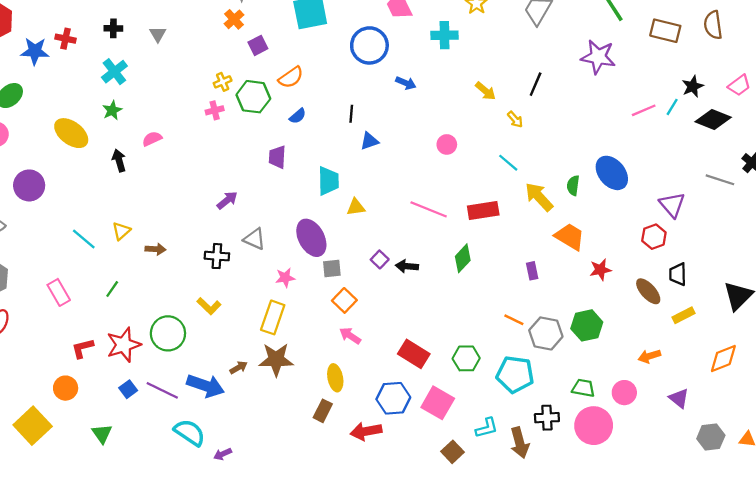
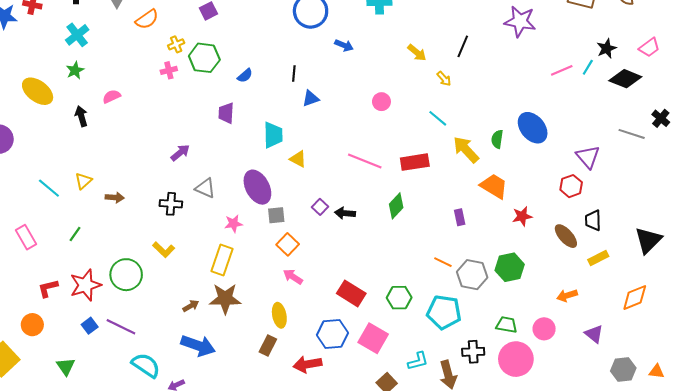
orange semicircle: (291, 77) -> (147, 19), moved
yellow triangle: (356, 207) -> (298, 159), turned 36
blue arrow: (206, 386) -> (198, 346), moved

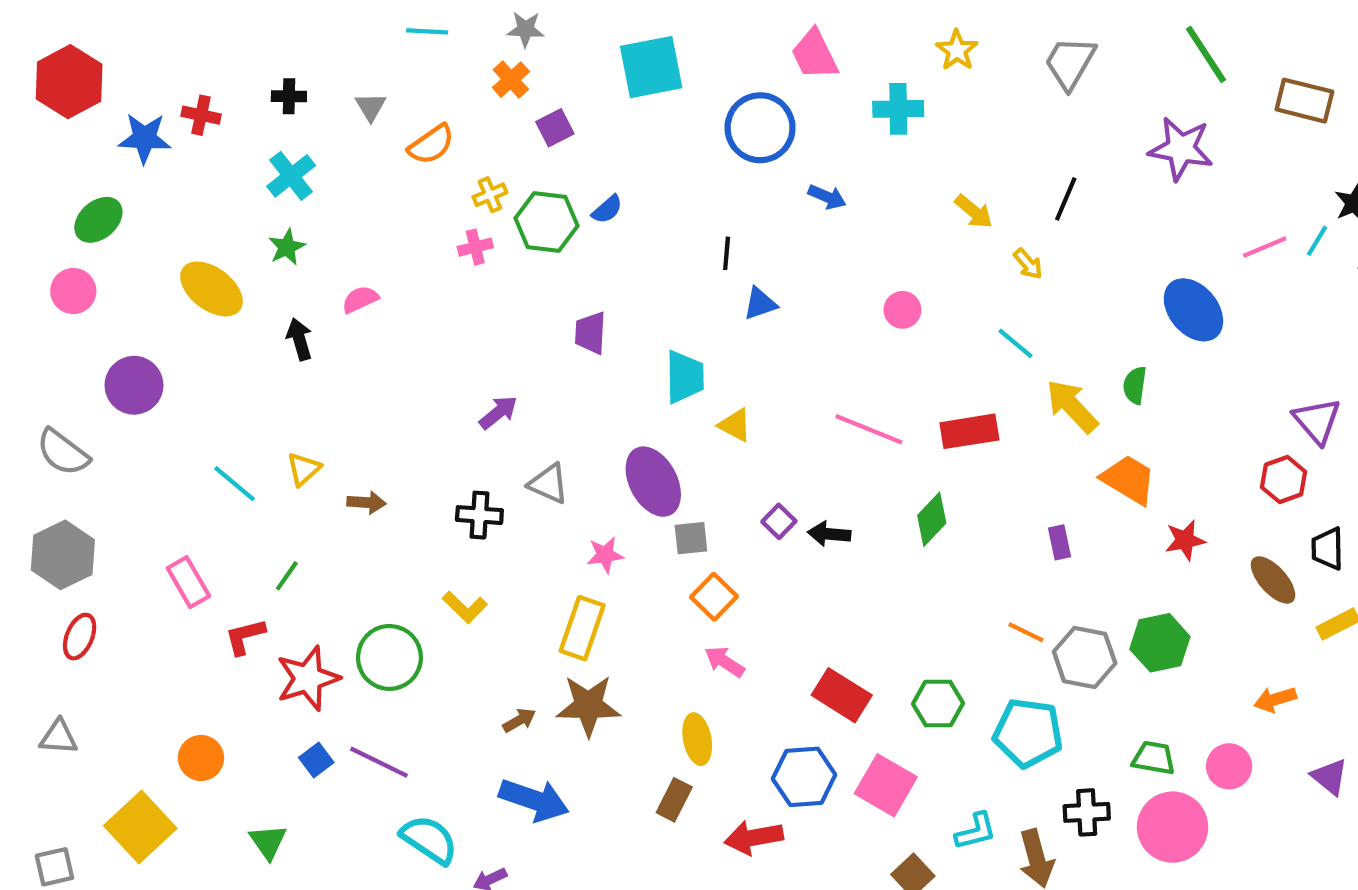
blue semicircle: (245, 76) -> (607, 209), moved
blue ellipse: (533, 128) -> (1193, 310), moved
red L-shape: (48, 288) -> (245, 637), moved

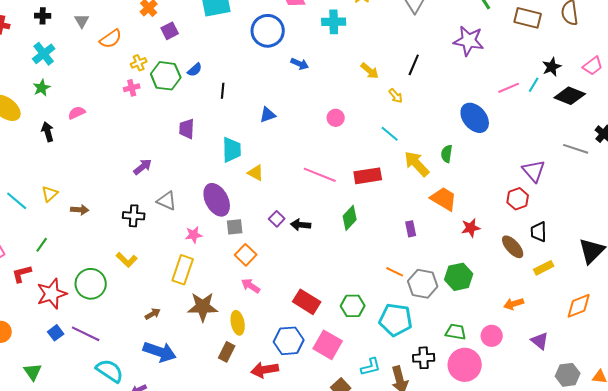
black line: (727, 253) -> (223, 91), moved
brown star: (588, 706) -> (203, 307), moved

